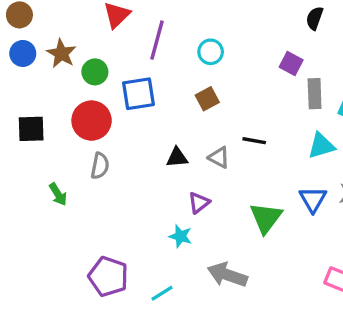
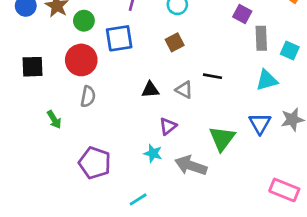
gray arrow: (227, 275) -> (191, 166), moved
purple pentagon: (108, 276) -> (95, 163), moved

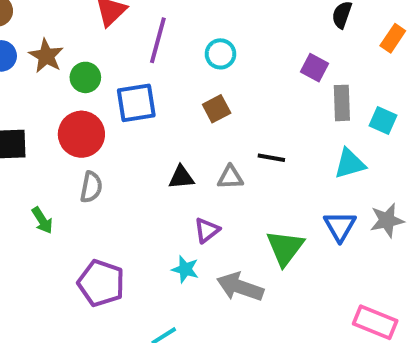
gray triangle: (184, 90) -> (230, 177), turned -30

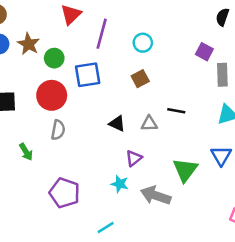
black triangle: (181, 177) -> (117, 124), turned 30

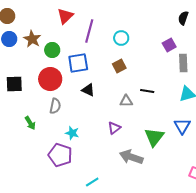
purple square: (204, 52) -> (169, 45), turned 32
black triangle: (117, 124) -> (88, 90), moved
cyan star: (120, 184) -> (72, 133), moved

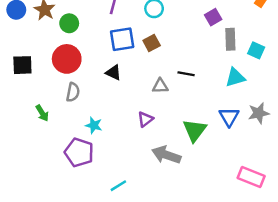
blue square: (78, 63) -> (122, 39), moved

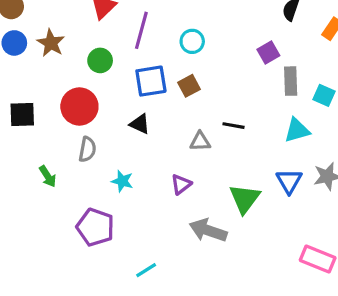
green circle: (69, 23) -> (100, 60), moved
cyan star: (94, 125) -> (122, 181), moved

